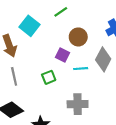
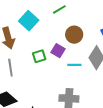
green square: (49, 77) -> (39, 56), moved

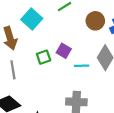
brown circle: (74, 35) -> (95, 21), moved

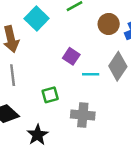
green square: (44, 57) -> (50, 95), moved

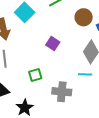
cyan line: (91, 74) -> (85, 74), moved

